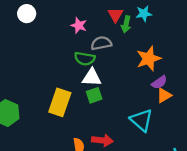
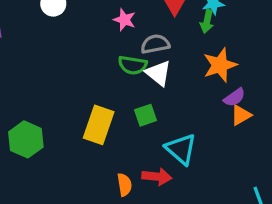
green arrow: (126, 24) -> (207, 21), moved
white triangle: (92, 78) -> (158, 73), moved, turned 36
cyan triangle: (142, 120) -> (181, 149), moved

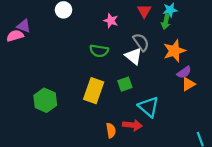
gray semicircle: (155, 44) -> (141, 42), moved, turned 66
green semicircle: (133, 65) -> (99, 51), moved

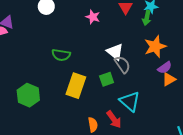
gray semicircle: (141, 42) -> (122, 64), moved
green semicircle: (99, 51) -> (61, 55), moved
red arrow: (132, 125) -> (114, 119), turned 48

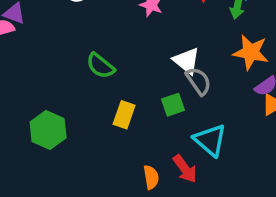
orange star: (155, 46) -> (251, 52), turned 30
green semicircle: (61, 55) -> (100, 66), turned 30
yellow rectangle: (76, 86) -> (124, 115), size x0.7

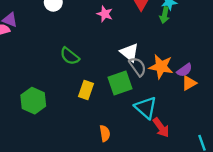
orange star: (251, 52) -> (161, 67), moved
green square: (173, 105) -> (120, 83), size x1.5
red arrow: (185, 169) -> (161, 128), moved

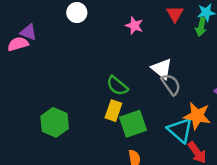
green semicircle: (70, 56) -> (117, 86), moved
orange star: (161, 67) -> (197, 116), moved
green square: (120, 83) -> (133, 124), moved

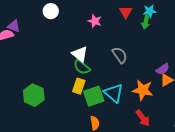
white triangle: (162, 69) -> (80, 54), moved
gray semicircle: (171, 84) -> (120, 55), moved
cyan triangle: (180, 130) -> (114, 93), moved

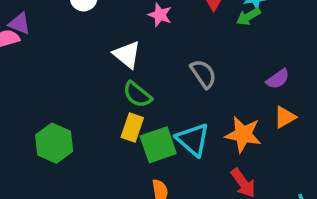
green arrow: (146, 22) -> (248, 17), turned 48
white triangle: (80, 54) -> (127, 55), moved
purple semicircle: (163, 69) -> (278, 79), moved

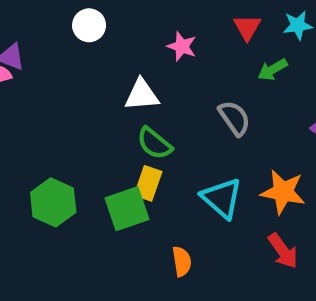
green arrow: (248, 17) -> (272, 70), moved
white triangle: (127, 55) -> (142, 95), turned -44
green square: (158, 145) -> (127, 209), moved

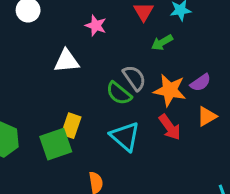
green semicircle: (154, 143) -> (119, 93), moved
orange star: (283, 192) -> (170, 90), moved
red arrow: (283, 251) -> (170, 127), moved

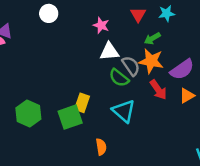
white triangle: (67, 61) -> (109, 52), moved
purple semicircle: (201, 83) -> (182, 69), size x1.5
orange star: (170, 90) -> (151, 61), moved
red arrow: (170, 127) -> (158, 90), moved

